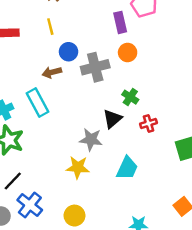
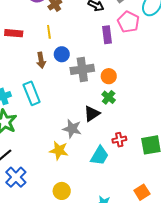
orange circle: (128, 53) -> (109, 76), moved
brown arrow: (52, 72) -> (41, 60), moved, turned -91
red cross: (149, 123) -> (119, 140), moved
yellow circle: (74, 216) -> (62, 191), moved

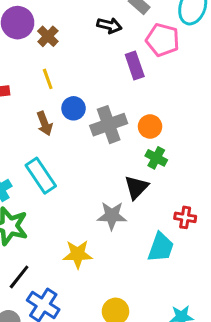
red cross: (119, 140) -> (185, 217), turned 32
yellow star: (59, 150) -> (78, 254), moved

